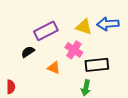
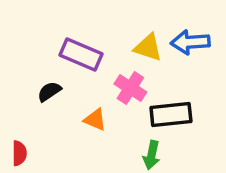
purple rectangle: (46, 31) -> (81, 54), turned 50

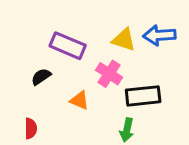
red semicircle: (19, 153) -> (31, 128), moved

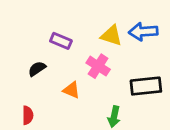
purple rectangle: (68, 46) -> (61, 41), size x0.7
black rectangle: (143, 96) -> (146, 86), moved

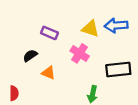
orange triangle: (72, 90) -> (48, 73), moved
red semicircle: (28, 115) -> (14, 93), moved

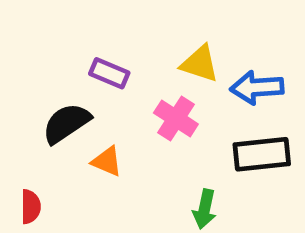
blue arrow: (116, 25) -> (257, 88), moved
black semicircle: (30, 56) -> (66, 123), size x1.5

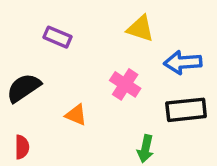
yellow triangle: (200, 64) -> (140, 29), moved
purple rectangle: (109, 73) -> (57, 37), moved
black semicircle: (66, 123) -> (24, 88), moved

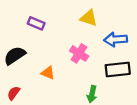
red semicircle: (22, 147) -> (14, 93), turned -144

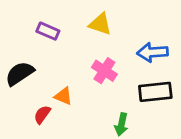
yellow triangle: (89, 18) -> (100, 24), moved
red semicircle: (14, 93) -> (42, 115), moved

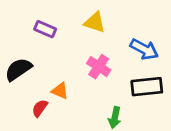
blue arrow: (152, 52) -> (144, 49), turned -148

